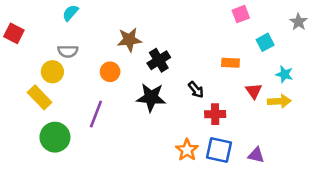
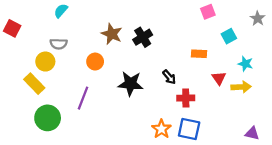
brown star: (129, 40) -> (112, 34), turned 30
black cross: (159, 60) -> (143, 37), moved
purple triangle: (256, 155) -> (252, 133), moved

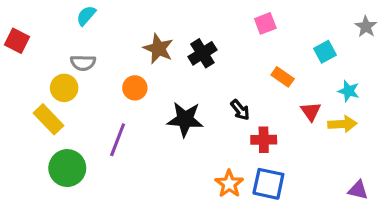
pink square: (208, 12) -> (265, 23), moved
orange rectangle: (199, 54) -> (283, 77), turned 32

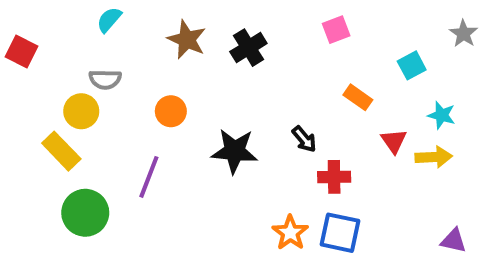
brown star: (158, 49) -> (187, 40), moved
black cross: (202, 53) -> (248, 48), moved

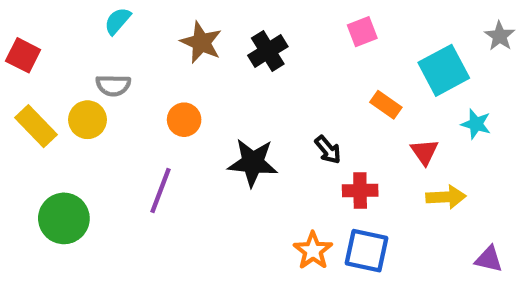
cyan square: (412, 65) -> (444, 70), size x1.6
yellow rectangle: (61, 151) -> (36, 126), moved
yellow arrow: (434, 157) -> (446, 197), moved
green circle: (85, 213) -> (64, 218), moved

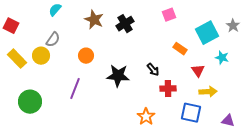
gray star: (500, 36) -> (233, 26), moved
gray semicircle: (113, 85) -> (53, 40), turned -56
blue square: (367, 251) -> (191, 113), moved

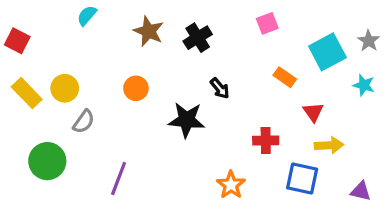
gray semicircle: (53, 40) -> (84, 122), moved
cyan star: (222, 58) -> (364, 85), moved
black arrow: (153, 70) -> (220, 88), moved
purple line: (75, 89) -> (119, 179), moved

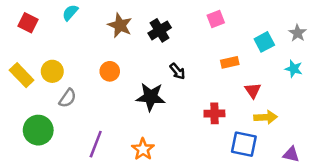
red square: (17, 41) -> (28, 23), moved
cyan square: (327, 52) -> (264, 42), size x0.7
orange rectangle: (285, 77) -> (230, 62), turned -48
orange star: (231, 185) -> (143, 149), moved

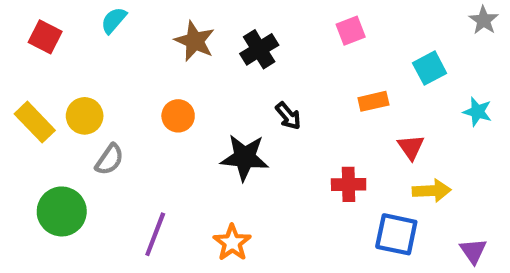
gray star: (298, 33) -> (484, 20), moved
purple triangle: (291, 154) -> (473, 251), turned 42

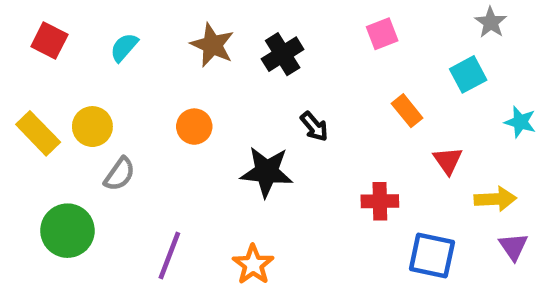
cyan semicircle: (114, 20) -> (124, 47), moved
gray star: (484, 20) -> (491, 22), moved
orange rectangle: (373, 101) -> (407, 111), turned 64
yellow arrow: (432, 191) -> (495, 199), moved
purple triangle: (473, 251) -> (513, 246), moved

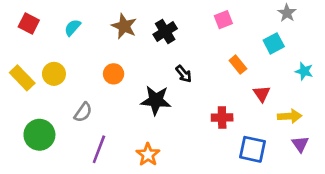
gray semicircle: (120, 174) -> (83, 112), moved

